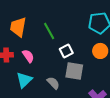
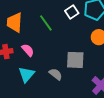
white square: (66, 51) -> (72, 12), moved

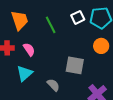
orange trapezoid: (15, 22) -> (20, 20), turned 150
gray semicircle: (56, 74) -> (53, 85), moved

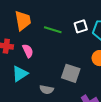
green line: (51, 25) -> (53, 30), turned -54
gray semicircle: (53, 85) -> (47, 90), turned 136

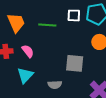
white square: (81, 26) -> (74, 15), turned 32

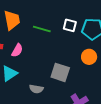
pink semicircle: (28, 51) -> (17, 50), turned 56

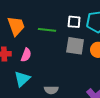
gray square: (60, 72) -> (75, 46), moved

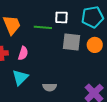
white square: (74, 22) -> (61, 17), moved

